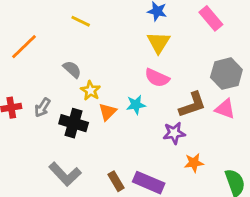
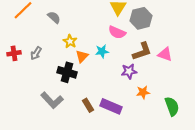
gray semicircle: (72, 69) -> (54, 17), moved
gray hexagon: (226, 74) -> (141, 18), moved
black cross: (74, 123) -> (67, 72), moved

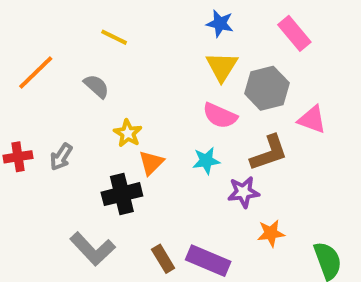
cyan star: (102, 51) -> (206, 161), moved
pink triangle: (165, 54) -> (312, 120), moved
black cross: (67, 72) -> (122, 194), turned -30

